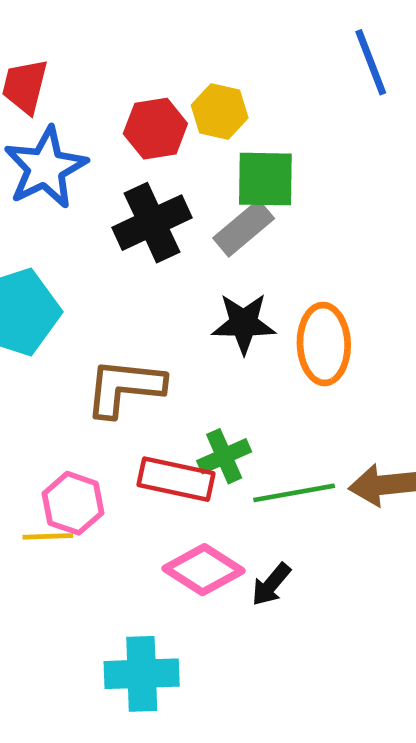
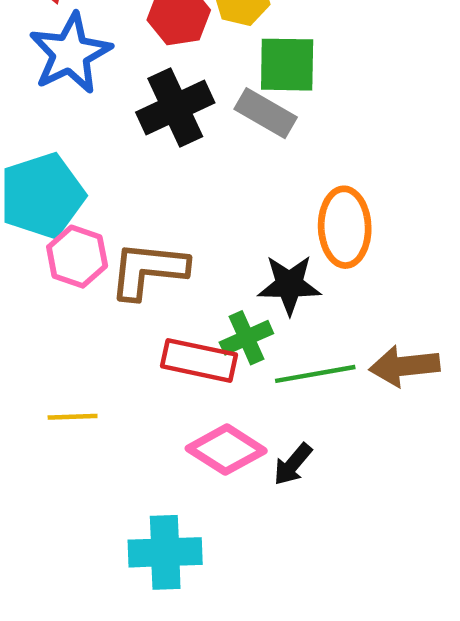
gray rectangle: (244, 228) -> (266, 113), turned 70
black star: (244, 323) -> (289, 285), moved
pink hexagon: (73, 503) -> (77, 257), moved

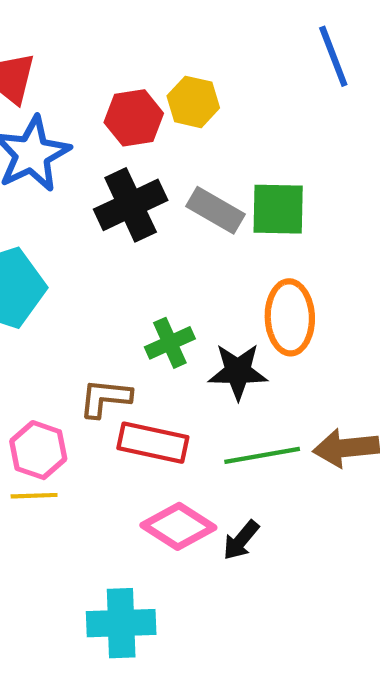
green square: (287, 65) -> (278, 209), moved
pink hexagon: (77, 257) -> (38, 450), moved
brown L-shape: (148, 270) -> (105, 398), moved, size x0.7
green cross: (246, 338) -> (170, 343), moved

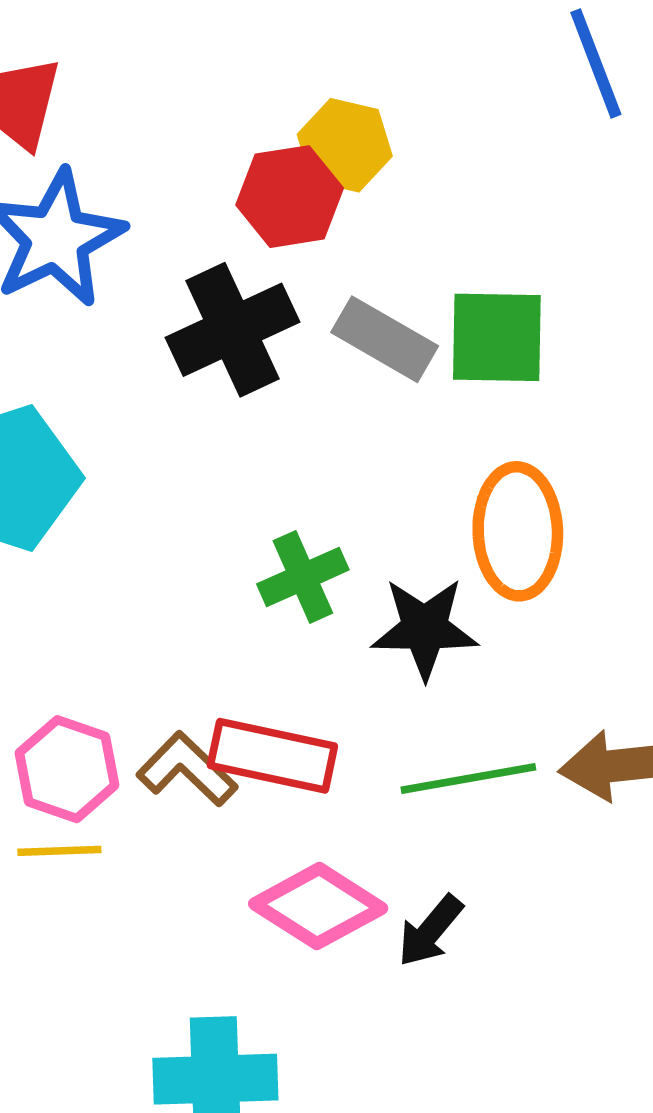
red hexagon: (134, 118) -> (290, 197), moved
brown L-shape: (105, 398) -> (187, 769), moved, turned 38

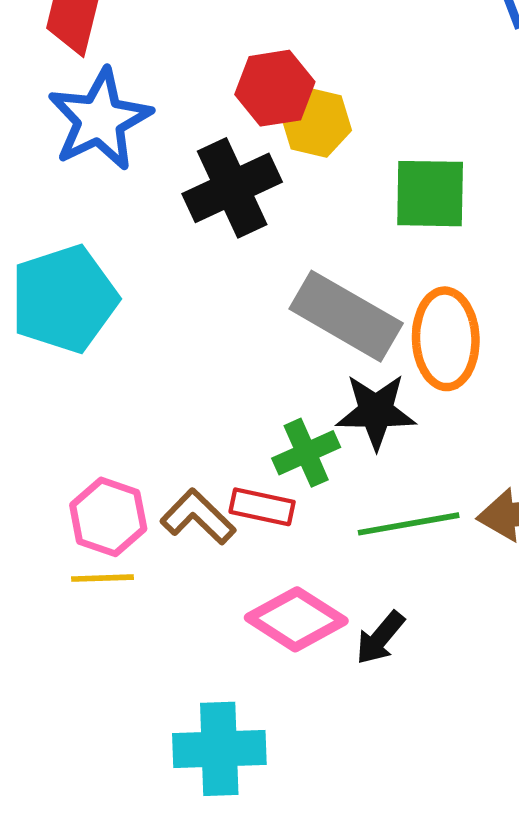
yellow hexagon: (345, 145) -> (316, 122), moved
gray rectangle: (385, 339) -> (346, 316), moved, size x1.4
green cross: (303, 577) -> (306, 453), moved
red rectangle: (272, 756) -> (262, 507), size x0.7

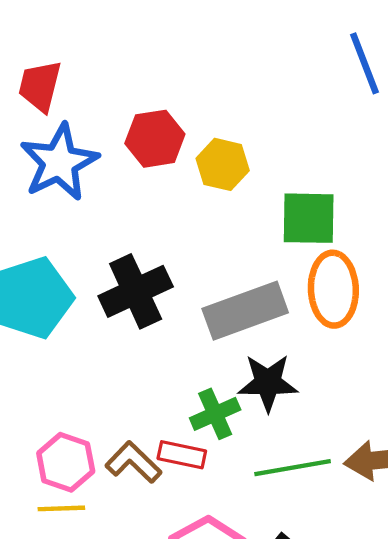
red hexagon: (275, 88) -> (155, 139), moved
black cross: (232, 188) -> (136, 291), moved
gray rectangle: (346, 316) -> (245, 311), turned -50
orange ellipse: (446, 339) -> (333, 289), moved

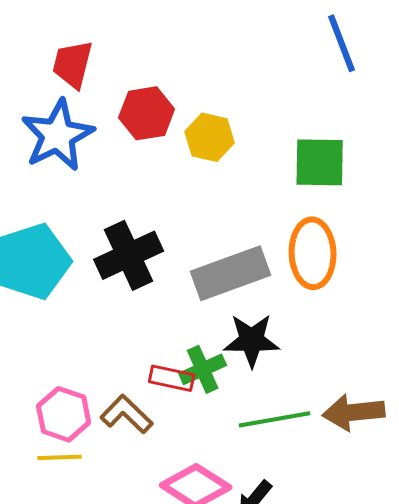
red trapezoid: (40, 86) -> (73, 64), moved
green square: (309, 218) -> (320, 162), moved
red rectangle: (182, 455) -> (172, 378), moved

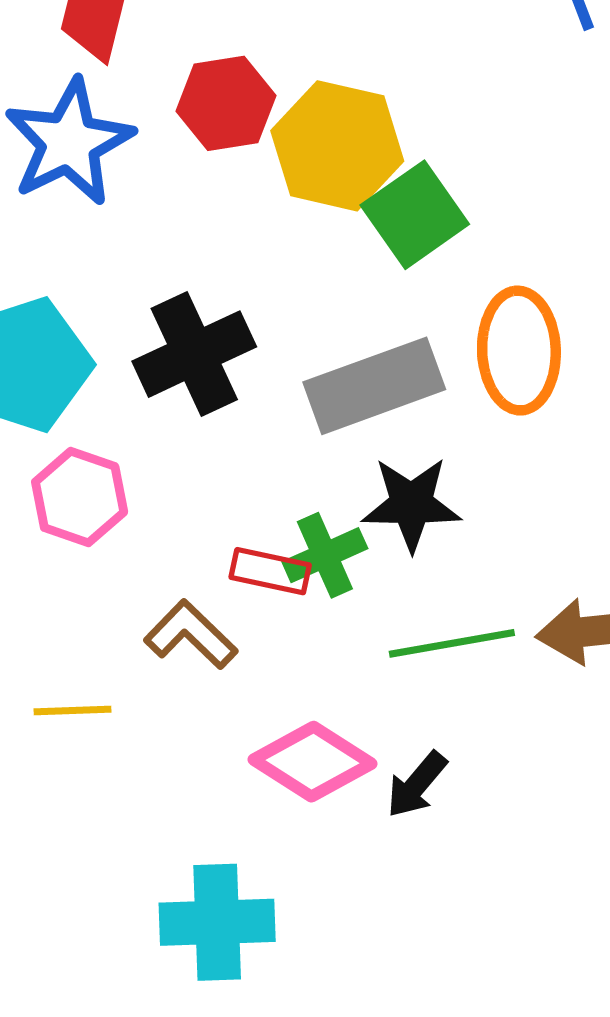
yellow hexagon: (210, 137) -> (337, 146), size x1.5
green square: (320, 162) -> (415, 215), moved, turned -36
pink hexagon: (64, 414) -> (80, 497), moved

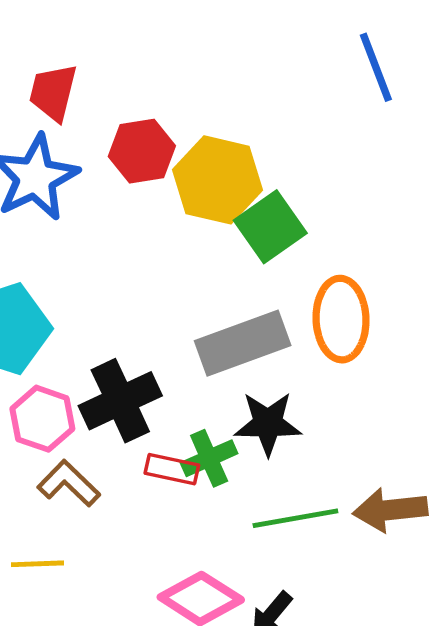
black cross: (194, 354) -> (120, 401), moved
brown L-shape: (191, 635) -> (69, 483), moved

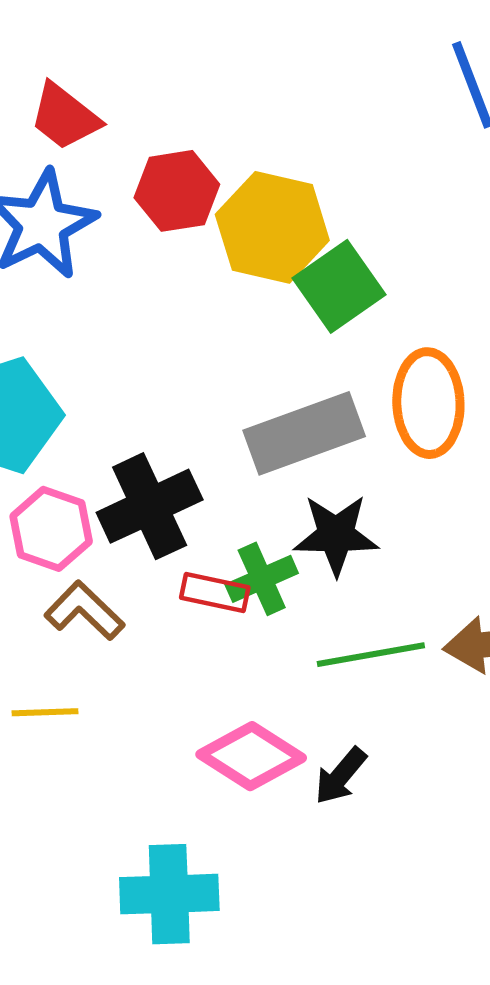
red trapezoid: (53, 92) -> (65, 117), turned -66

